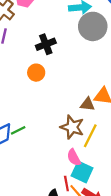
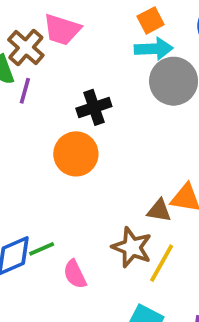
orange circle: (36, 73) -> (76, 154), size x1.5
pink semicircle: (74, 157) -> (75, 274), moved

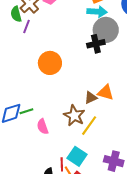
black cross: (94, 107) -> (96, 44), moved
brown triangle: (159, 210) -> (91, 98), turned -40

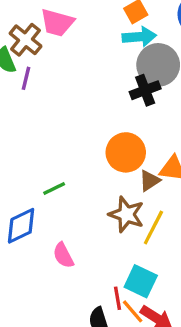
orange circle: (50, 63) -> (126, 152), moved
green line: (26, 111) -> (54, 188), moved
pink semicircle: (43, 127) -> (63, 255), moved

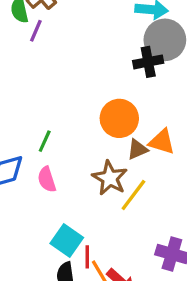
green line: (54, 188) -> (45, 141), turned -50
pink semicircle: (63, 255) -> (47, 179), moved
cyan square: (141, 281) -> (67, 240), moved

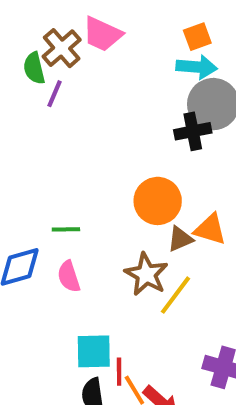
green line: (45, 141) -> (66, 229), turned 65
cyan square: (67, 240) -> (94, 351), turned -36

